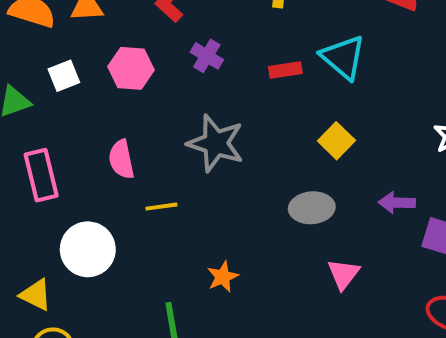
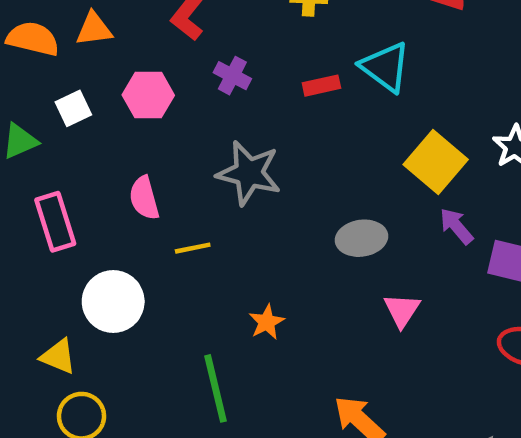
yellow square: (336, 141) -> (436, 162), moved, size x1.5
purple arrow: (397, 203) -> (456, 226), turned 52

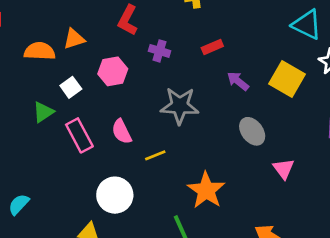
cyan triangle: (385, 67) -> (307, 25), moved
pink rectangle: (55, 222) -> (79, 135), moved
purple arrow: (456, 226) -> (238, 81), moved
gray ellipse: (361, 238) -> (252, 131), turned 72
orange star: (267, 322) -> (206, 190), size x1.8

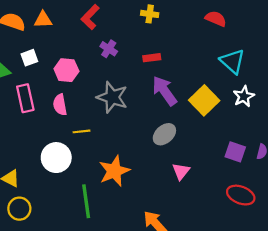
pink hexagon: (113, 71) -> (66, 70), moved
purple arrow: (238, 81) -> (164, 91), size x1.6
gray ellipse: (252, 131) -> (164, 134), turned 70
white circle: (115, 195) -> (56, 158), moved

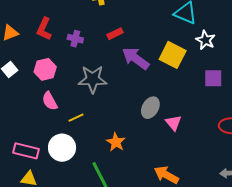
red L-shape: (90, 17) -> (44, 29), moved
pink rectangle: (25, 98) -> (26, 151), moved, turned -45
gray ellipse: (164, 134) -> (150, 108), moved
purple square: (235, 152) -> (213, 78), moved
orange star: (114, 171) -> (116, 142), size x0.7

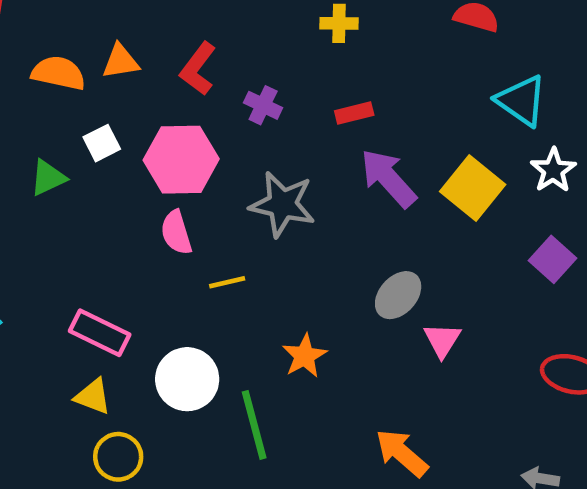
pink hexagon: (45, 69) -> (181, 160), size x1.4
purple square: (213, 78) -> (552, 259), turned 30
white circle: (62, 148) -> (187, 379), moved

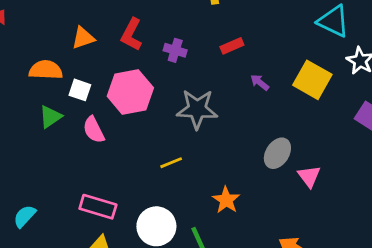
orange semicircle: (58, 73) -> (46, 70), moved
white square: (102, 143) -> (80, 90), turned -35
purple arrow: (388, 178) -> (260, 82), size x0.5
pink semicircle: (176, 233) -> (94, 130), moved

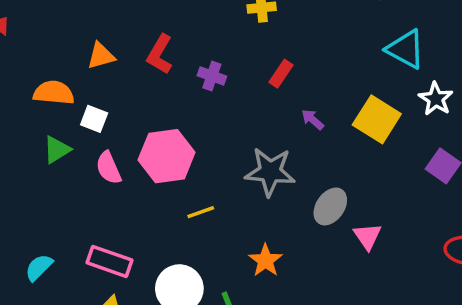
red rectangle: (232, 46) -> (281, 74), turned -35
pink hexagon: (130, 92) -> (167, 156), moved
gray star: (197, 109) -> (270, 172), moved
cyan semicircle: (25, 216) -> (39, 267), moved

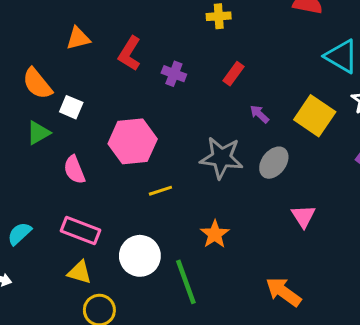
orange triangle: (101, 56) -> (78, 38), moved
orange semicircle: (54, 93) -> (37, 84), turned -136
pink semicircle: (109, 168) -> (74, 170), moved
gray ellipse: (330, 206) -> (274, 163), moved

